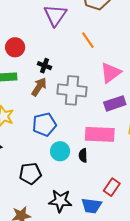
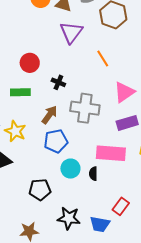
brown arrow: (39, 87) -> (49, 115), moved

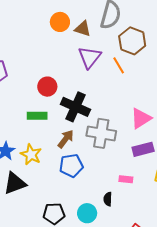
orange line: (103, 59) -> (119, 65), moved
black cross: (58, 82) -> (75, 107), size x2.0
pink rectangle: (111, 153) -> (126, 179), size x0.5
cyan circle: (70, 169) -> (87, 213), moved

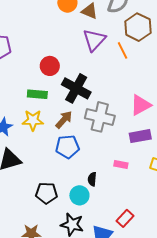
yellow star: (31, 155) -> (33, 120), moved, turned -30
black semicircle: (108, 199) -> (92, 179), moved

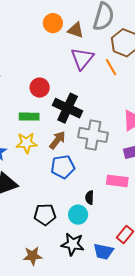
pink rectangle: (121, 164) -> (117, 181), size x1.5

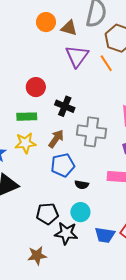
black cross: (68, 108) -> (65, 106), size x0.7
black semicircle: (90, 198) -> (82, 185), moved, turned -80
black star: (73, 244) -> (66, 233), moved
blue trapezoid: (103, 251) -> (105, 235), moved

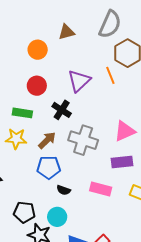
orange circle: (46, 22) -> (38, 50), moved
brown triangle: (69, 28) -> (67, 32), moved, turned -42
purple triangle: (77, 56) -> (79, 81), moved

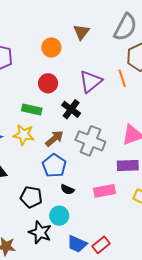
brown triangle: (67, 32) -> (81, 32), turned -42
blue pentagon: (49, 167) -> (54, 166), turned 30
pink rectangle: (101, 189) -> (105, 191), turned -30
black pentagon: (24, 212) -> (31, 197), moved

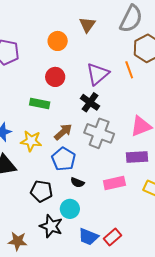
black cross: (71, 109) -> (90, 102), moved
yellow star: (24, 135) -> (31, 141), moved

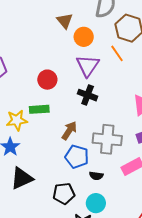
orange circle: (58, 41) -> (84, 37), moved
gray cross: (99, 133) -> (107, 139), moved
yellow star: (31, 141) -> (17, 120), moved

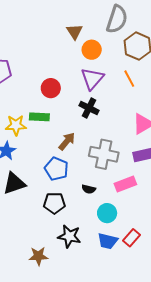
orange line: (117, 53) -> (129, 79), moved
blue pentagon: (77, 157) -> (56, 169), moved
cyan circle: (96, 203) -> (107, 213), moved

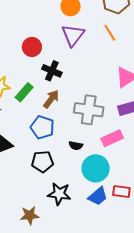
black cross: (89, 108) -> (52, 71), moved
green rectangle: (39, 117) -> (24, 92), moved, turned -48
cyan circle: (107, 213) -> (96, 168), size x1.4
red rectangle: (132, 238) -> (121, 192), turned 60
blue trapezoid: (108, 241) -> (98, 196), turned -50

